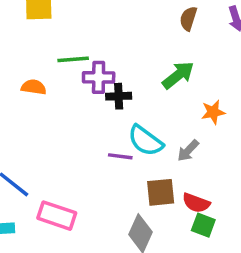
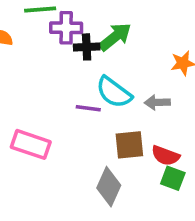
green arrow: (178, 75) -> (115, 37), moved
gray arrow: (188, 151) -> (157, 102), turned 45
pink rectangle: (57, 216) -> (31, 144), moved

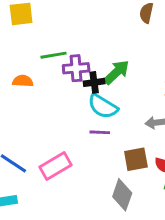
cyan semicircle: (114, 92) -> (103, 106), moved
pink rectangle: (31, 144) -> (55, 166), turned -44

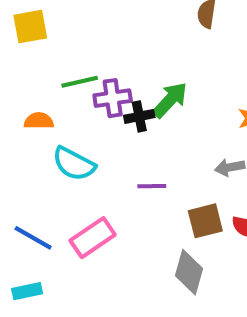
cyan semicircle: (103, 106) -> (74, 164), moved

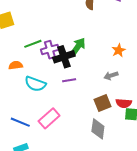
black cross: (139, 116) -> (64, 57), size x1.5
purple line: (152, 186) -> (69, 80), moved

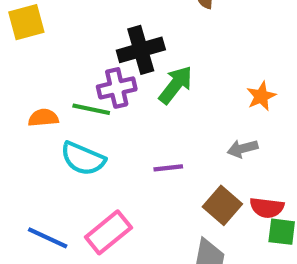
green line: (33, 44) -> (91, 109), moved, turned 30
black cross: (64, 57) -> (141, 50), moved
purple line: (69, 80) -> (168, 168), moved
brown square: (102, 103) -> (222, 205), turned -30

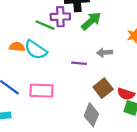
orange semicircle: (43, 118) -> (17, 47), moved
gray arrow: (243, 149) -> (105, 53), moved
pink rectangle: (108, 232) -> (41, 91), turned 30

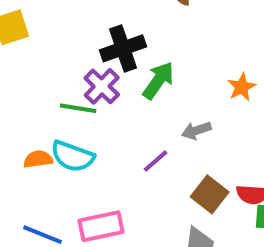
purple cross: (60, 17) -> (102, 86), turned -30
purple line: (79, 63) -> (155, 161), turned -32

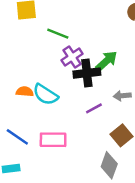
black cross: (123, 48) -> (87, 73), moved
green line: (78, 108) -> (58, 34), moved

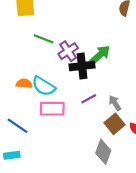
green line: (58, 34) -> (44, 39), moved
gray arrow: (122, 96) -> (115, 103), moved, turned 63
pink rectangle: (53, 140) -> (52, 109), moved

